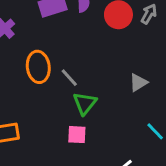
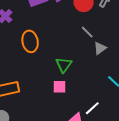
gray line: (69, 78) -> (87, 32), moved

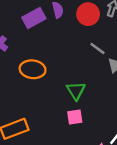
orange ellipse: (30, 41) -> (33, 69), turned -65

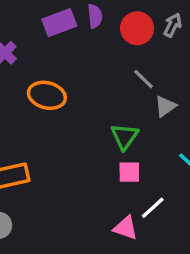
green triangle: (76, 91) -> (124, 136), moved
pink square: (75, 117) -> (129, 172), moved

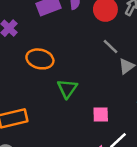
green triangle: (124, 136) -> (67, 89), moved

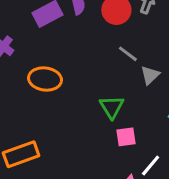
green triangle: (67, 89) -> (112, 107), moved

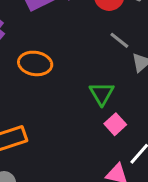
pink square: (126, 137) -> (115, 124), turned -36

